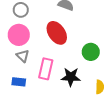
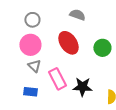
green circle: (91, 52) -> (102, 48), moved
pink rectangle: (46, 69) -> (57, 79), turned -40

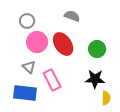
pink circle: (30, 45) -> (37, 42), moved
black star: (82, 87) -> (95, 79), moved
blue rectangle: (30, 92) -> (25, 93), size x1.6

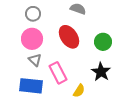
pink circle: (37, 42) -> (32, 39), moved
black star: (95, 79) -> (101, 72), turned 30
yellow semicircle: (106, 98) -> (79, 91), moved, turned 32

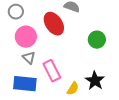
gray circle: (33, 14) -> (16, 12), moved
red ellipse: (69, 37) -> (54, 24), moved
black star: (101, 72) -> (95, 81), moved

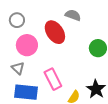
gray triangle: (29, 58) -> (18, 68), moved

